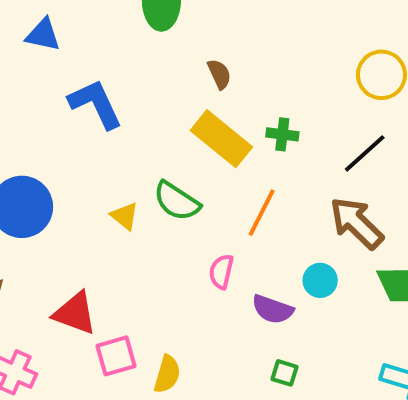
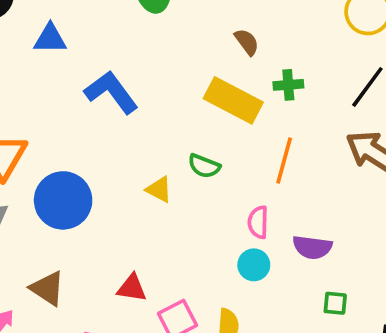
brown semicircle: (219, 74) -> (247, 42), moved
green semicircle: (177, 201) -> (204, 166), size x0.7
cyan circle: (320, 280) -> (254, 265), moved
red triangle: (75, 313) -> (132, 288), size x0.7

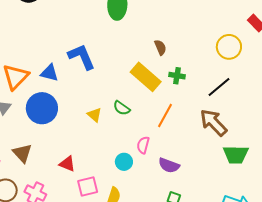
blue triangle: (50, 39) -> (49, 73), moved
cyan circle: (254, 265) -> (124, 162), moved

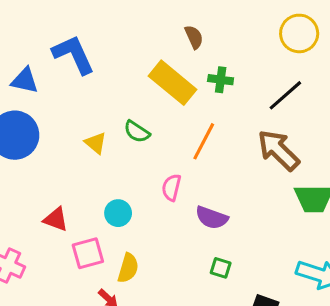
cyan circle: (124, 162) -> (118, 213), moved

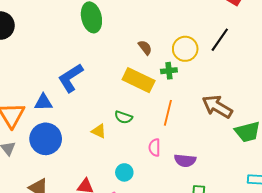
yellow circle: (299, 33) -> (185, 49), moved
blue L-shape: (73, 55) -> (71, 78), turned -84
black line: (285, 95) -> (220, 40), moved

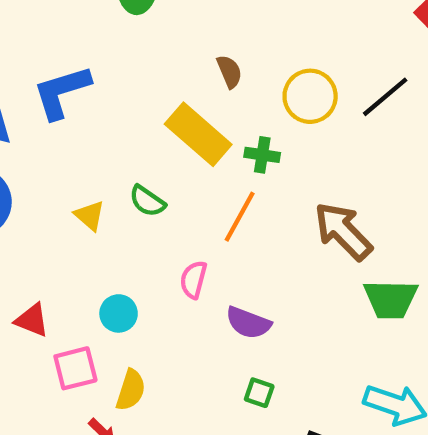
green cross: (169, 71) -> (262, 155), moved

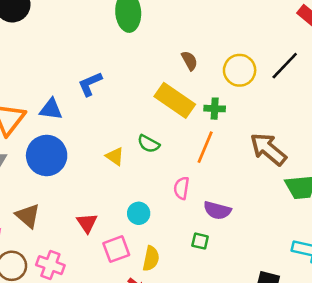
blue L-shape: (62, 92) -> (90, 84), size x0.7
red triangle: (32, 320) -> (87, 223), turned 40
green square: (259, 393) -> (200, 241), moved

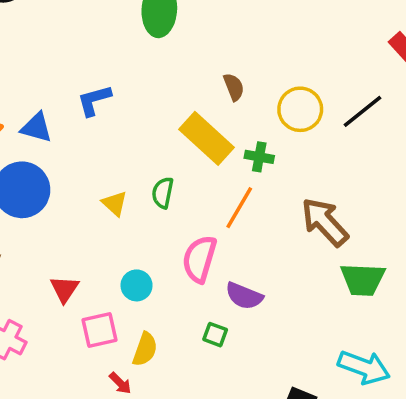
green semicircle: (148, 144) -> (163, 193), turned 65
pink semicircle: (181, 188) -> (199, 259), size x1.5

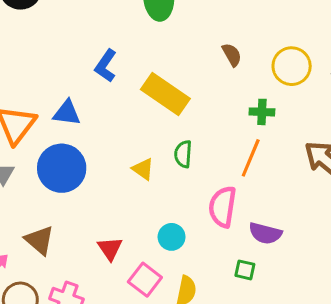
blue L-shape: (94, 100) -> (106, 66), moved, turned -32
yellow rectangle: (207, 138) -> (165, 94), moved
pink square: (100, 330) -> (145, 280), turned -32

